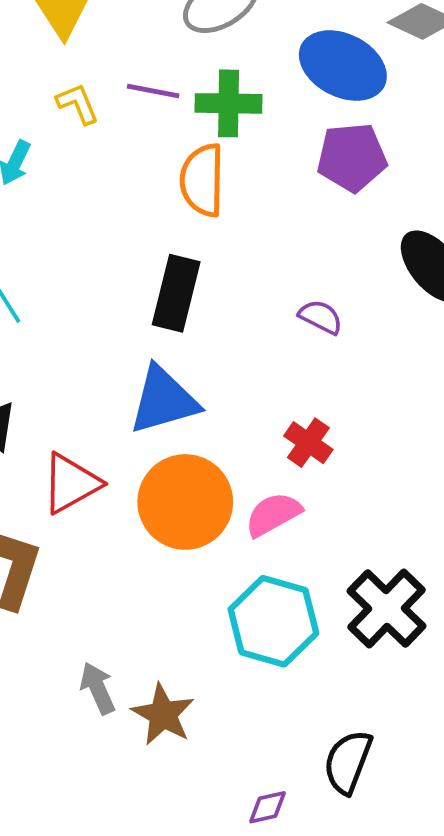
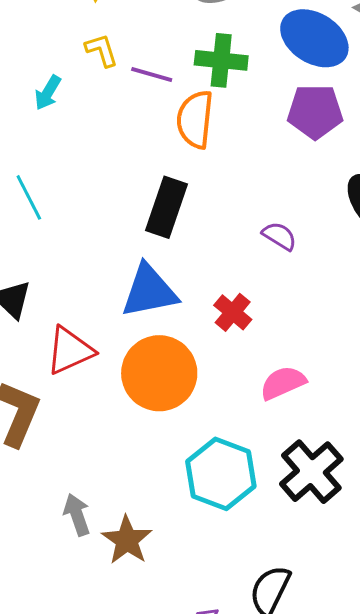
purple line: (153, 91) -> (152, 75), moved
red cross: (308, 443) -> (233, 312), moved
pink semicircle: (273, 514) -> (283, 383), moved

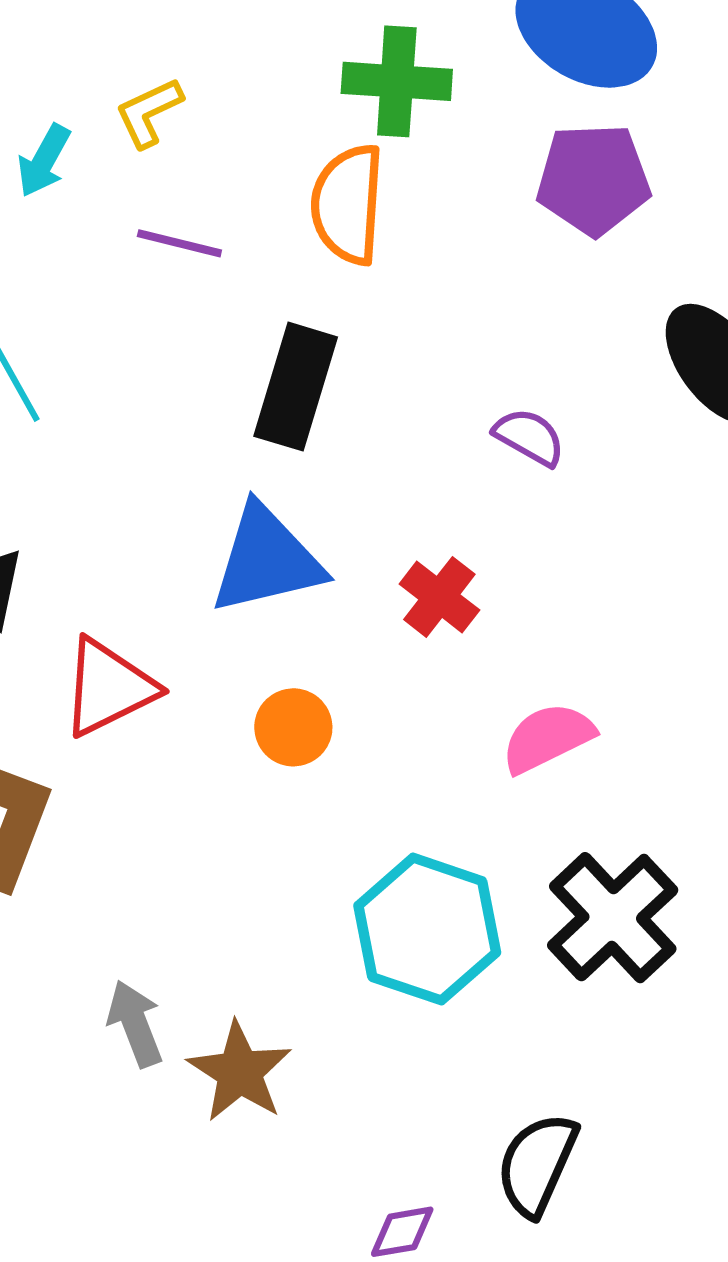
yellow L-shape: (102, 50) -> (149, 112), moved, turned -96
purple line: (152, 75) -> (179, 243), moved
orange circle: (159, 373) -> (293, 727), size x0.5

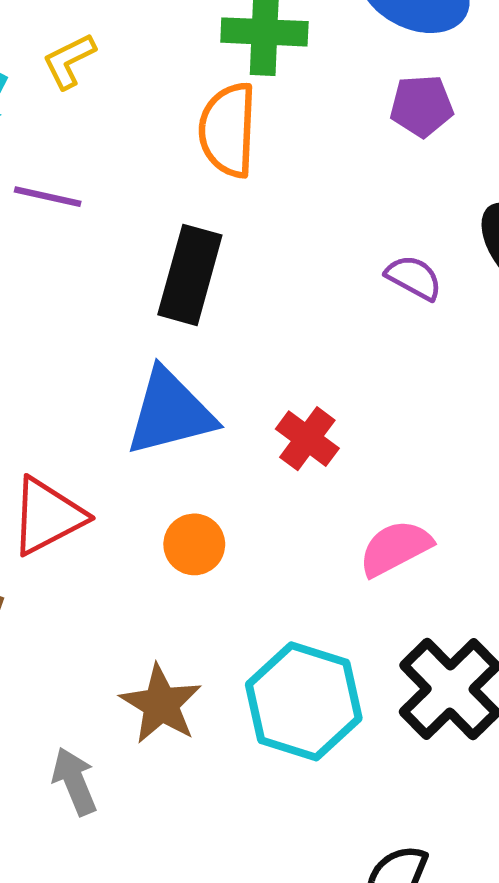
purple pentagon: (593, 179) -> (422, 106), size x0.7
purple line: (179, 243) -> (48, 197), moved
purple semicircle: (529, 437) -> (414, 278), moved
brown star: (240, 1072) -> (161, 704), moved

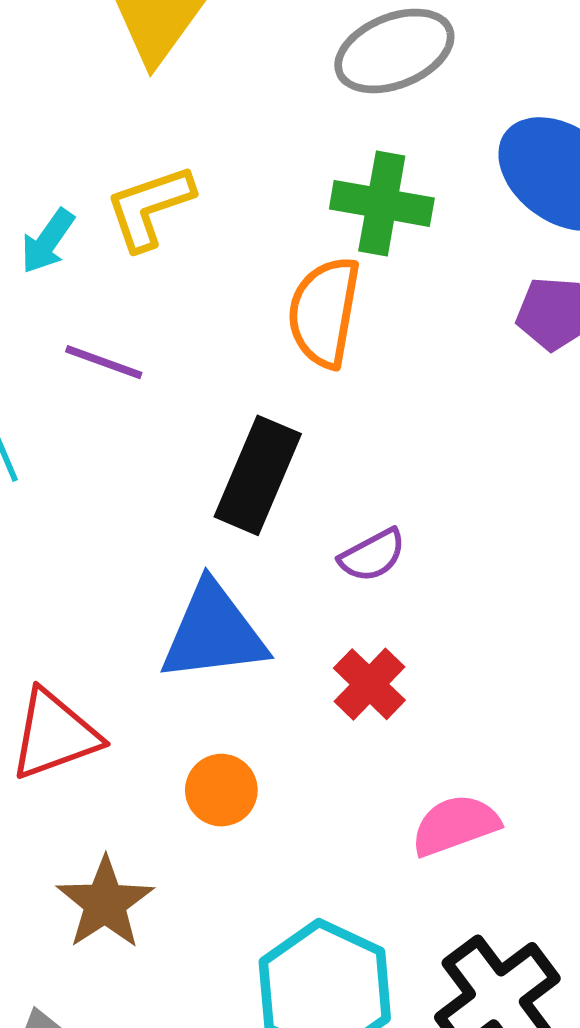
yellow L-shape: (69, 61) -> (150, 207), size x1.4
purple semicircle: (414, 278) -> (372, 555), moved, turned 116
brown star: (161, 704) -> (105, 903), moved

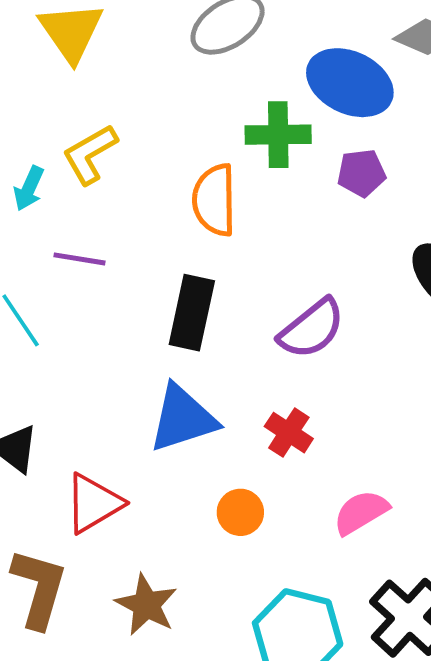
green cross: (382, 203) -> (278, 135), moved
purple semicircle: (372, 555) -> (312, 329), moved, size x1.6
orange circle: (221, 790) -> (240, 512), moved

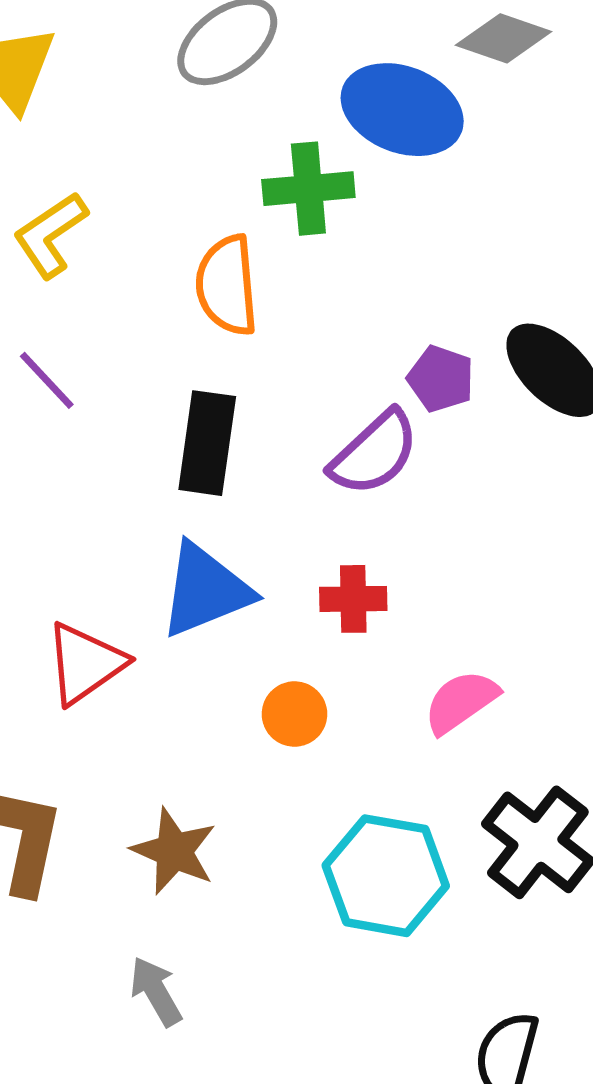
purple pentagon: (361, 173) -> (441, 379), moved, turned 30
purple line: (80, 259) -> (47, 380), turned 42
red cross: (289, 433) -> (353, 599), turned -30
red triangle: (93, 503) -> (85, 663), moved

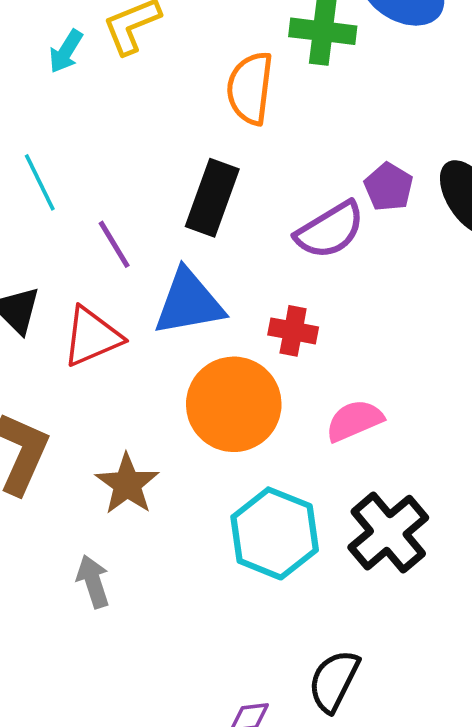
purple line: (47, 380) -> (114, 244), moved
orange circle: (294, 714) -> (234, 404), size x2.0

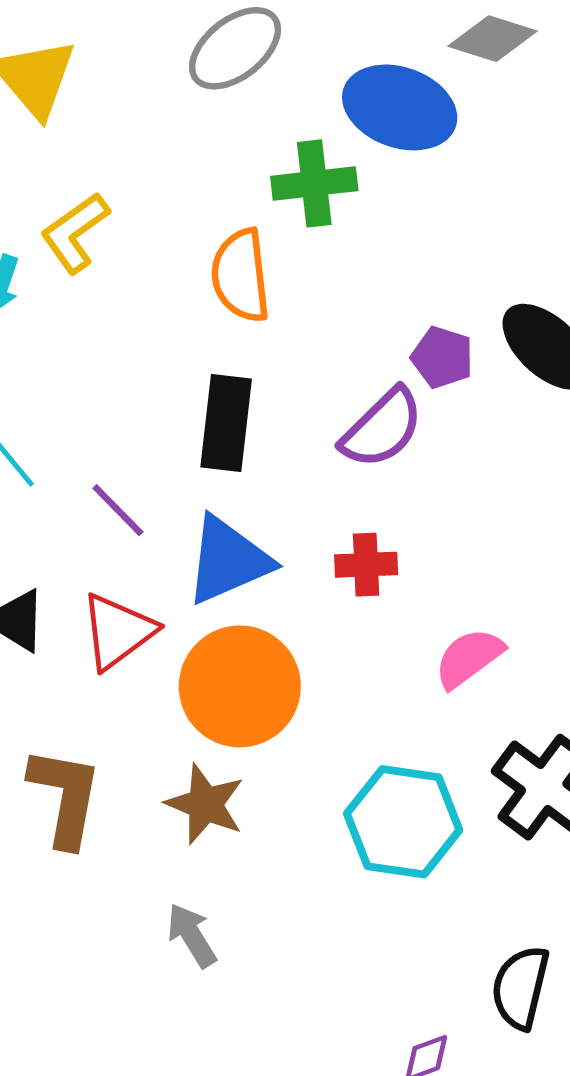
orange circle: (234, 404) -> (240, 686), moved

